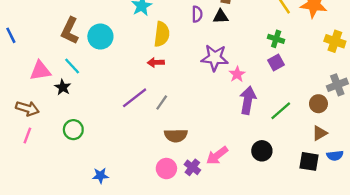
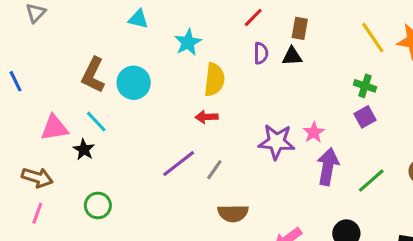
purple star: (215, 58) -> (276, 142), moved

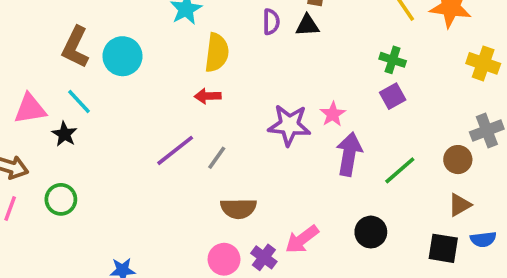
green circle: (98, 205) -> (61, 199), moved

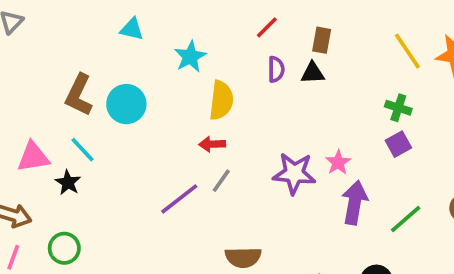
gray line: (217, 158) -> (221, 181), moved

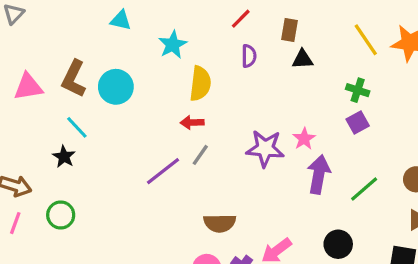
black triangle: (313, 73) -> (302, 59), moved
pink triangle: (33, 157) -> (28, 87), moved

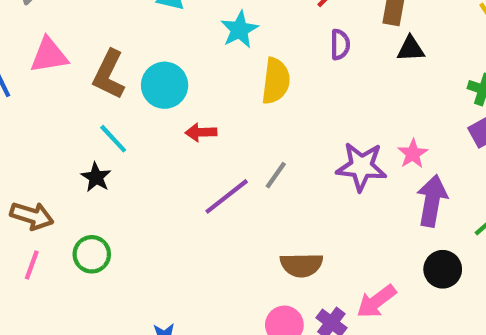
pink triangle: (28, 87) -> (49, 55), moved
red arrow: (192, 123) -> (201, 132), moved
black circle: (338, 244) -> (443, 269), moved

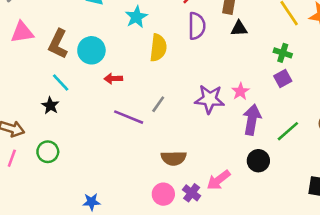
purple semicircle: (340, 45) -> (197, 26), size x1.5
purple line: (227, 196) -> (129, 117), turned 60

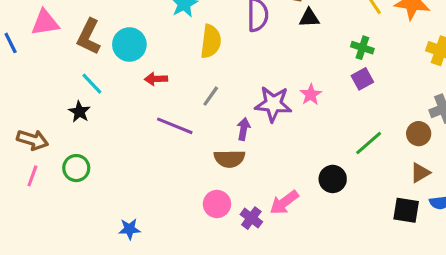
gray line: (158, 104) -> (211, 96), moved
purple arrow: (252, 120) -> (244, 129), moved, size x0.6
brown semicircle: (174, 158) -> (229, 159), moved
pink circle: (163, 194) -> (217, 204), moved

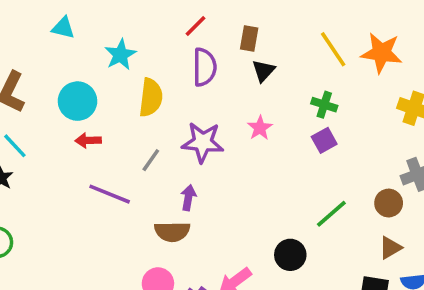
black triangle: (309, 18) -> (263, 71), turned -45
cyan circle: (129, 45) -> (77, 101), moved
pink star: (311, 95) -> (260, 128), moved
purple star: (273, 104) -> (203, 142), moved

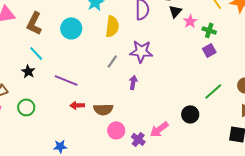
pink star: (260, 128) -> (190, 21), moved
red arrow: (88, 140) -> (77, 105), moved
purple line: (110, 194) -> (66, 80), moved
brown semicircle: (172, 232) -> (103, 109), moved

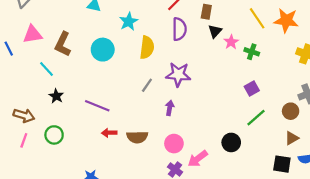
purple square: (209, 50) -> (252, 88), moved
cyan line: (36, 53) -> (47, 69), moved
pink circle: (116, 130) -> (174, 144), moved

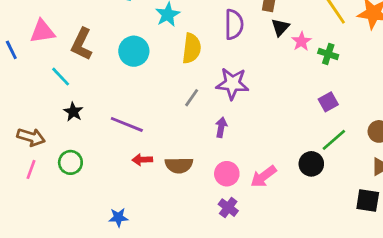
black circle: (231, 142) -> (311, 164), moved
pink arrow: (198, 159) -> (263, 177), moved

